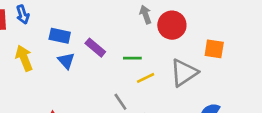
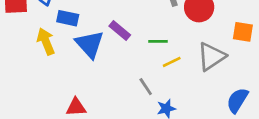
blue rectangle: (60, 36) -> (68, 18), moved
blue triangle: (66, 61) -> (90, 44), size x1.6

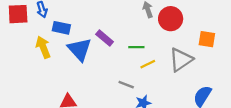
gray line: (146, 87) -> (126, 85), turned -35

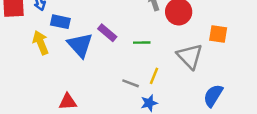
gray triangle: (181, 60) -> (190, 56), turned -40
yellow line: (148, 64) -> (154, 76), moved, turned -42

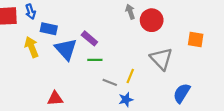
orange square: (218, 34) -> (196, 39), moved
green line: (142, 43) -> (95, 60), moved

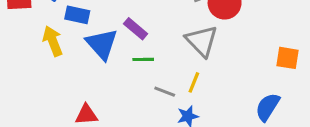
orange square: (196, 39) -> (288, 58), moved
gray triangle: (161, 59) -> (202, 41), moved

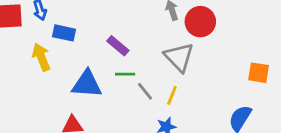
blue triangle: (102, 44) -> (87, 84), moved, turned -44
gray line: (165, 92) -> (145, 91), moved, turned 30

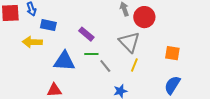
yellow arrow: (41, 57) -> (32, 42), turned -66
orange square: (259, 73) -> (172, 53), moved
yellow line: (172, 95) -> (134, 65), moved

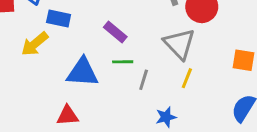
yellow arrow: (32, 42) -> (35, 44), turned -42
gray line: (105, 66) -> (144, 80), turned 56

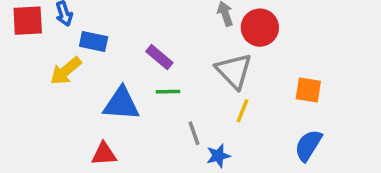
gray line: (144, 80) -> (194, 133), moved, turned -36

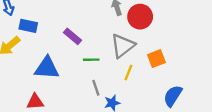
gray triangle: (234, 71) -> (123, 46), turned 36
orange square: (308, 90) -> (156, 59), moved, turned -30
green line: (168, 92) -> (91, 60), moved

